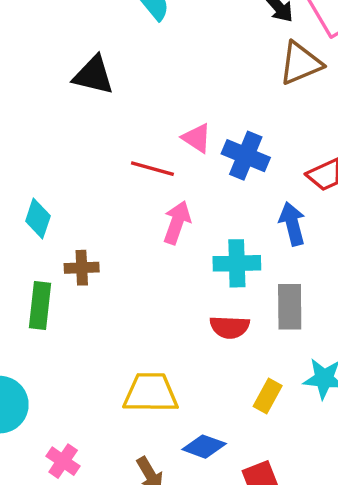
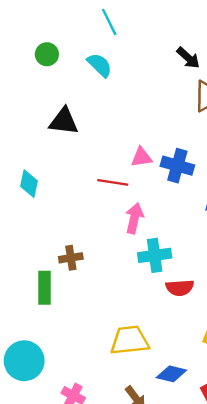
pink triangle: (197, 138) -> (141, 157), turned -35
cyan diamond: (38, 219) -> (29, 184), moved
cyan cross: (237, 263) -> (155, 255), moved

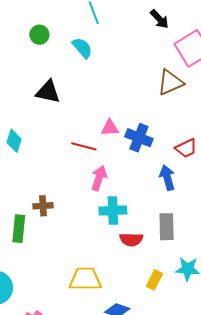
black arrow: (188, 58) -> (159, 19), moved

